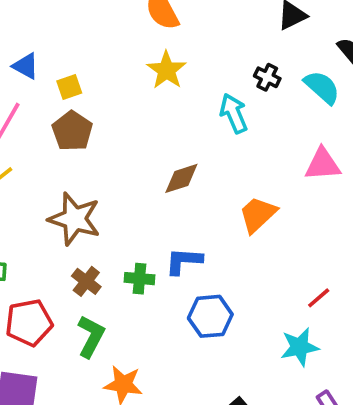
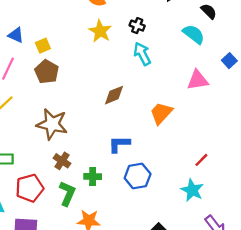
black cross: (267, 77) -> (137, 26), moved
green cross: (140, 279) -> (93, 177), moved
cyan star: (300, 347) -> (192, 190), turned -30

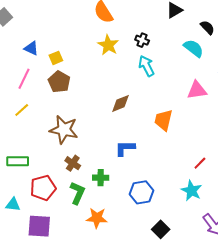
orange trapezoid: (161, 113) -> (164, 120), turned -30
blue hexagon: (138, 176) -> (142, 192), moved

